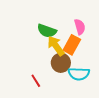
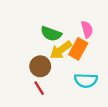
yellow arrow: (56, 46) -> (61, 50), turned -90
brown circle: (61, 63) -> (40, 66), moved

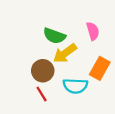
orange rectangle: (78, 49) -> (100, 68), moved
cyan semicircle: (86, 80) -> (75, 86), moved

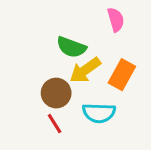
pink semicircle: (93, 31) -> (116, 20), moved
orange rectangle: (100, 68) -> (122, 75), moved

